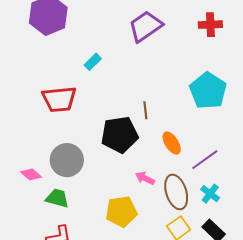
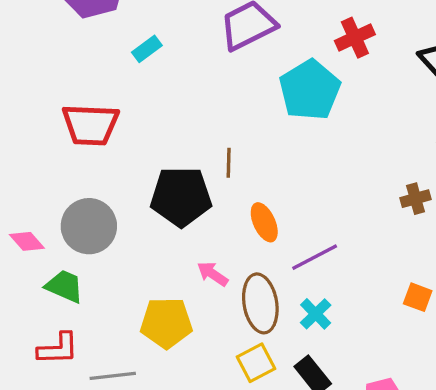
red cross: (210, 25) -> (355, 38), turned -30
cyan rectangle: (93, 62) -> (147, 49), moved
cyan pentagon: (208, 91) -> (310, 90), moved

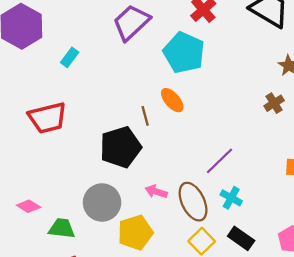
orange ellipse: (264, 222) -> (172, 100), moved
gray circle: (89, 226) -> (102, 203), moved

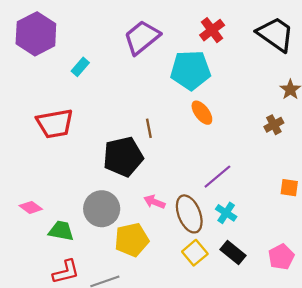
cyan pentagon: (184, 53) -> (191, 70), turned -30
orange ellipse: (172, 100) -> (202, 113), moved

